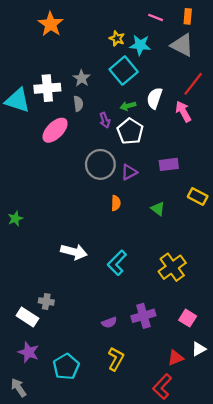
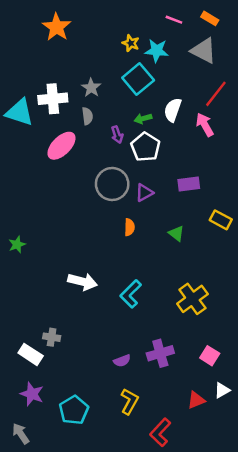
orange rectangle: (188, 16) -> (210, 18), turned -64
red L-shape: (162, 387) -> (160, 432), moved

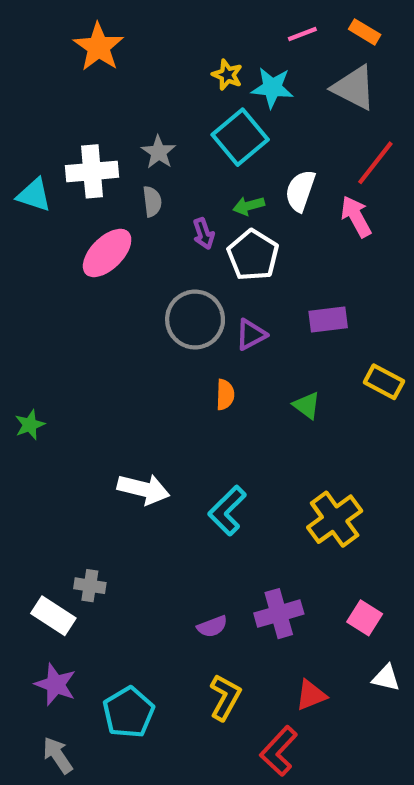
pink line: (174, 20) -> (302, 34), turned -42
cyan triangle: (19, 112) -> (34, 195), size x0.7
white triangle: (222, 390) -> (386, 678), turned 42
red triangle: (196, 400) -> (311, 695), moved
gray arrow: (21, 434) -> (58, 755), moved

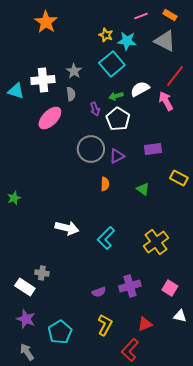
white semicircle: (300, 191) -> (140, 89), turned 42

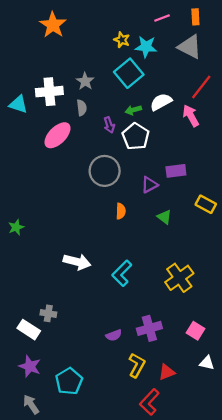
orange rectangle: (170, 15) -> (195, 17), turned 56
purple triangle: (117, 156) -> (149, 185), moved
yellow L-shape: (105, 325) -> (137, 365), moved

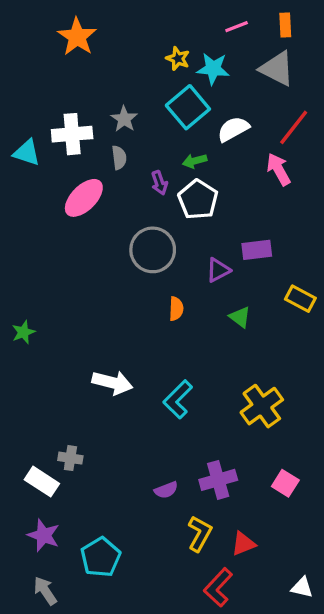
white semicircle: (161, 102) -> (233, 129), moved
white triangle: (207, 363) -> (302, 587), moved

